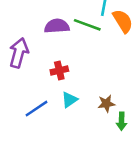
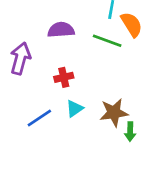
green line: (87, 25) -> (107, 41), moved
brown star: (106, 103) -> (114, 113), size x1.5

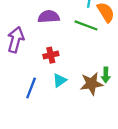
blue line: (39, 118) -> (31, 88), turned -35
green arrow: (130, 132) -> (106, 75), moved

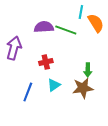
green line: (86, 25) -> (66, 30), moved
green arrow: (106, 75) -> (88, 70), moved

